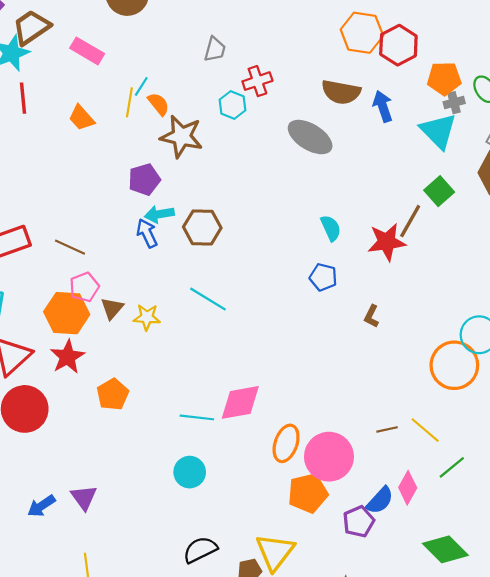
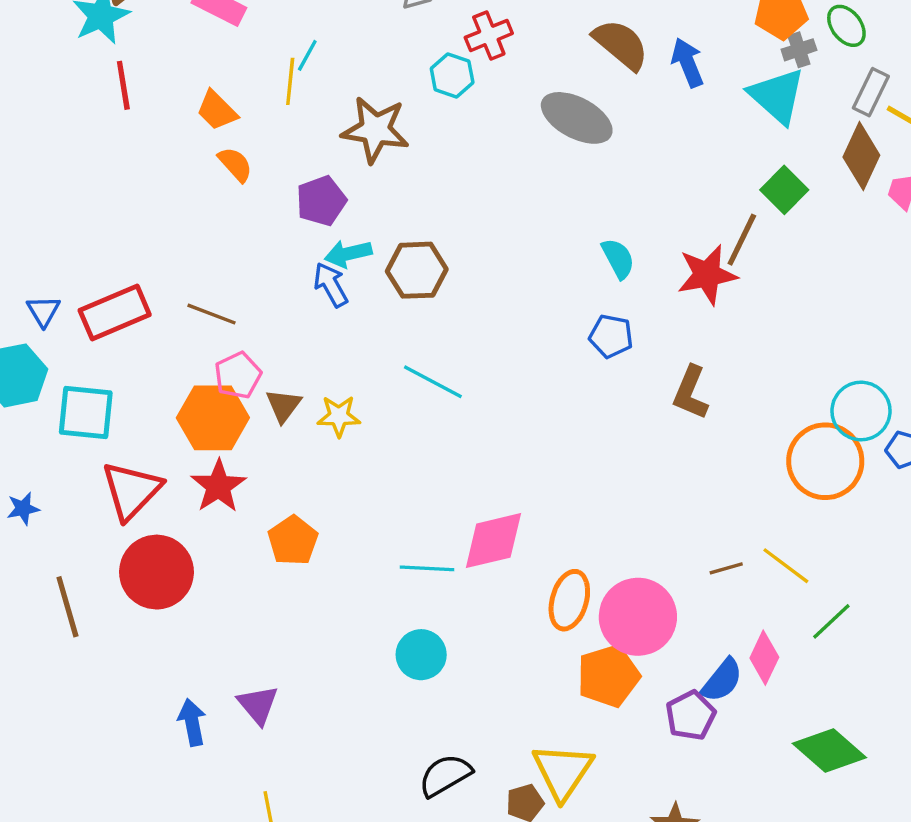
brown semicircle: (341, 92) -> (621, 44), turned -147
orange semicircle: (159, 104) -> (235, 164), moved
brown L-shape: (371, 316) -> (691, 393), size x1.5
blue arrow: (41, 506) -> (192, 722), turned 116

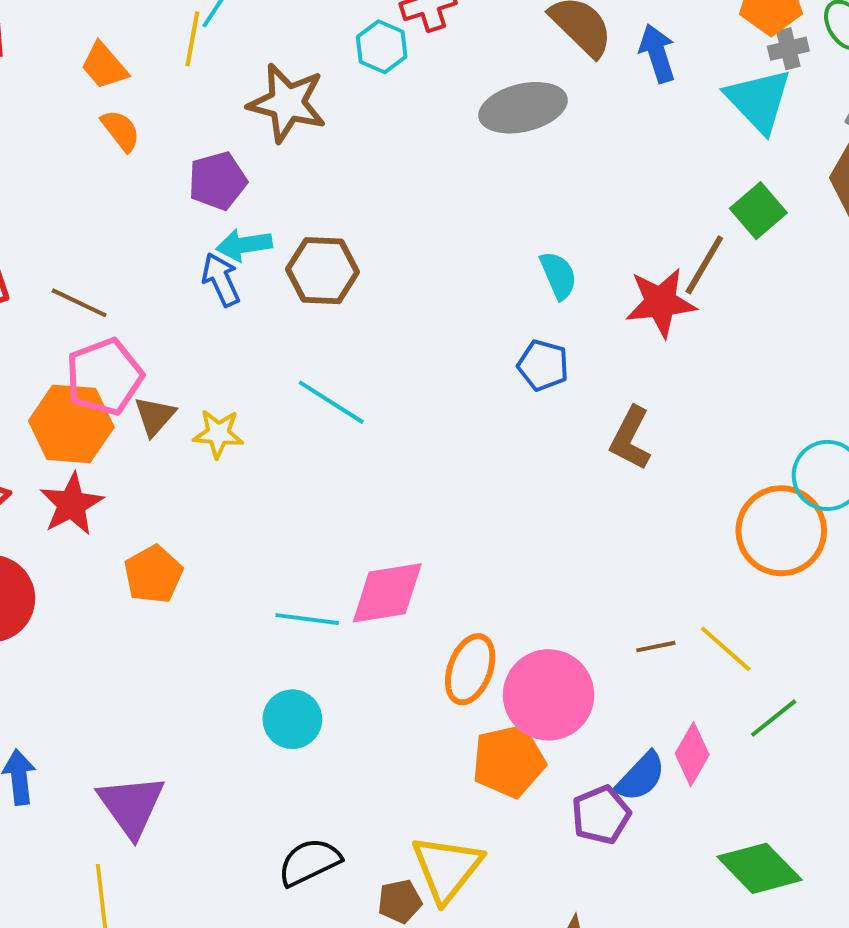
gray ellipse: (577, 118) -> (523, 108), turned -46
pink pentagon: (238, 375) -> (104, 377), size x1.4
purple triangle: (258, 705) -> (131, 806), moved, size x1.4

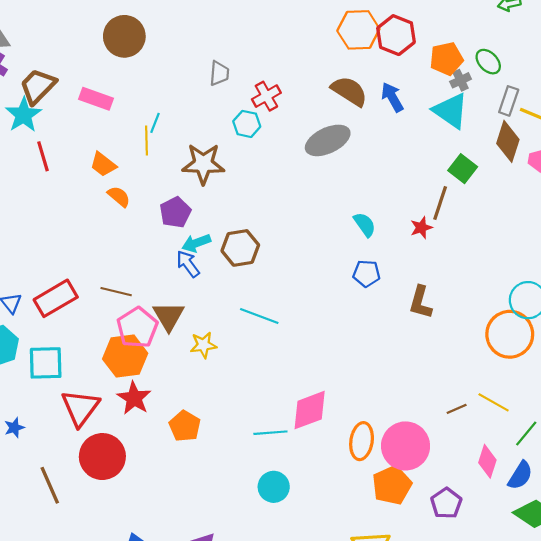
red star: (661, 302) -> (421, 228), size x0.6
brown triangle: (155, 416) -> (169, 316), moved, size x1.4
blue semicircle: (641, 777) -> (520, 475), moved

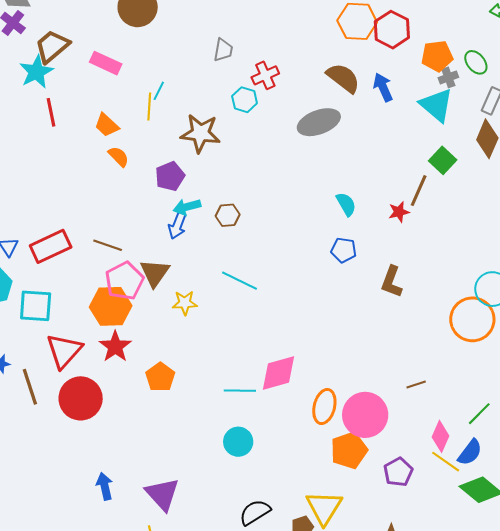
brown hexagon: (240, 248) -> (228, 215), size x0.7
blue arrow: (188, 264) -> (177, 226), turned -128
yellow line: (494, 402) -> (446, 462), moved
brown line: (50, 485) -> (30, 387), moved

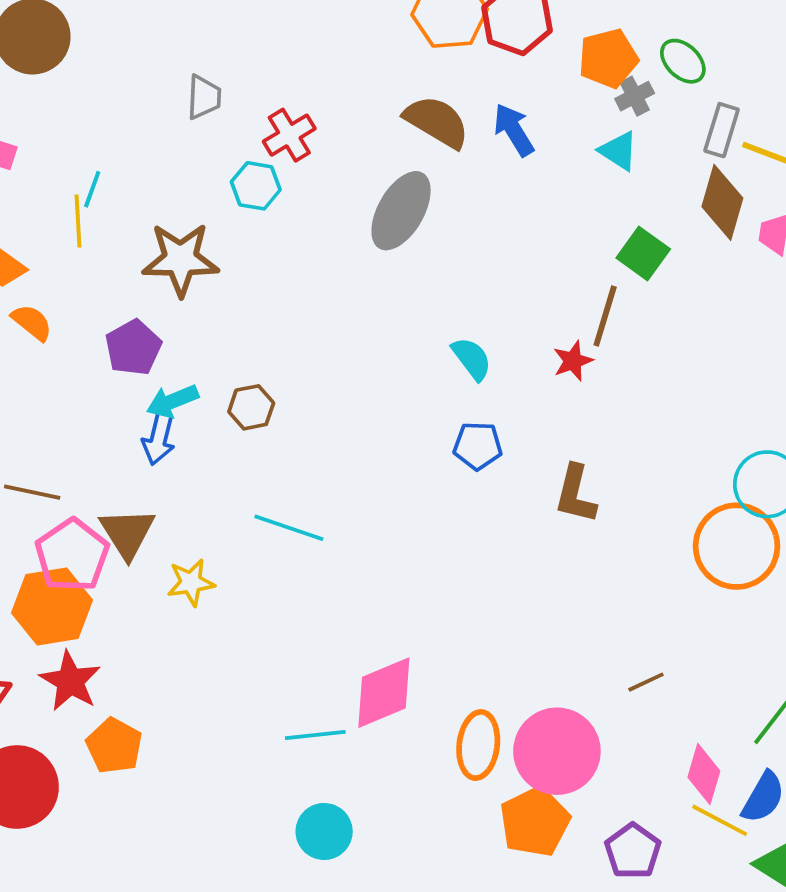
cyan triangle: (436, 105) -> (619, 151), size x0.6
gray ellipse: (319, 122) -> (401, 211), turned -33
orange pentagon: (160, 377) -> (114, 746), moved

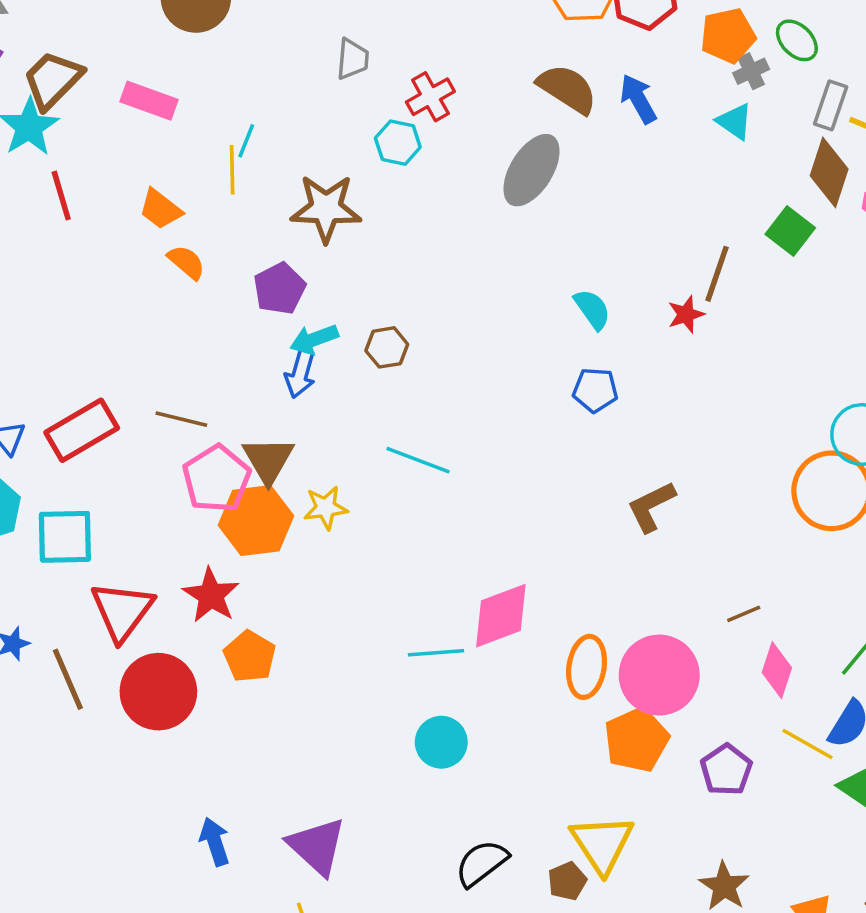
green square: (643, 253) -> (790, 231), moved
brown L-shape: (575, 494) -> (651, 507), moved, turned 48
orange hexagon: (52, 607) -> (256, 521), moved
pink diamond: (704, 774) -> (777, 670), moved

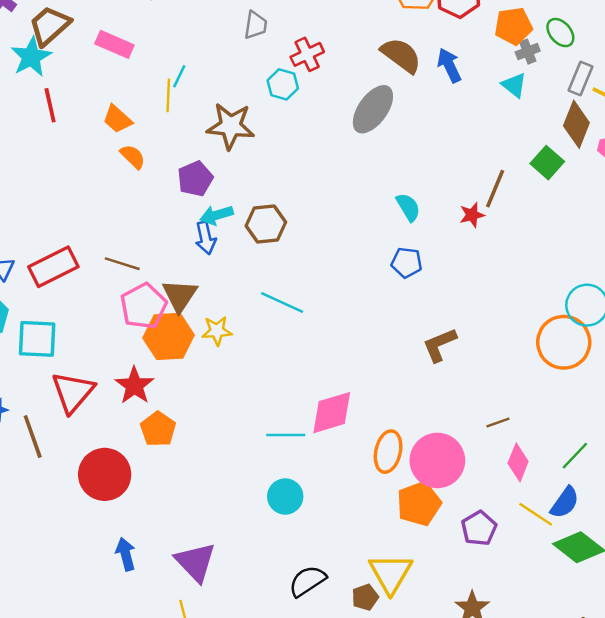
brown hexagon: (387, 347) -> (266, 224), size x1.4
blue arrow: (300, 374) -> (206, 238), turned -32
red circle: (158, 692) -> (105, 474), moved

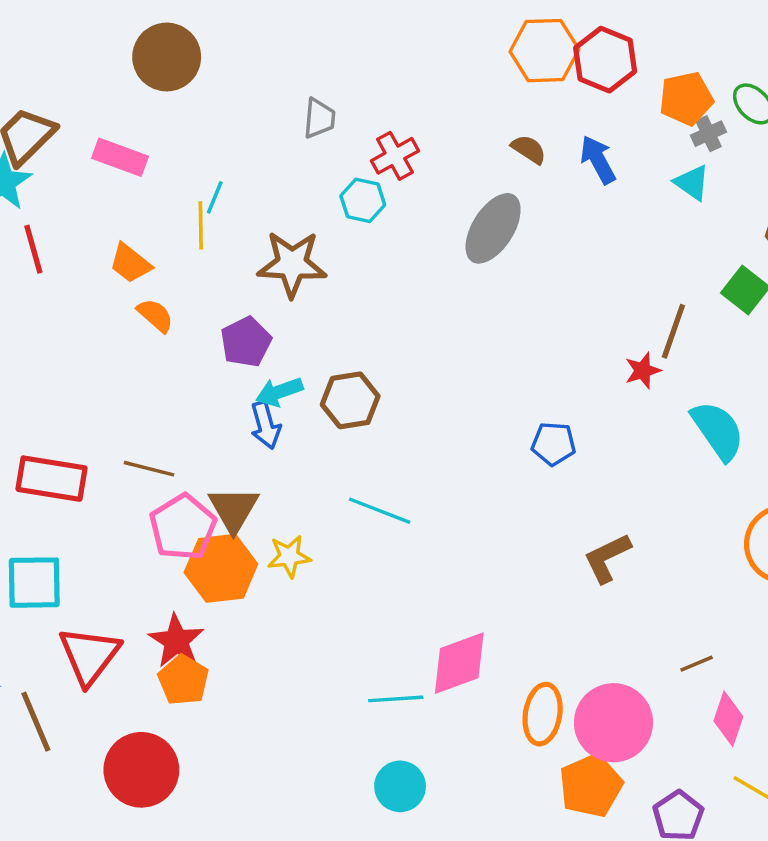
brown semicircle: (401, 55) -> (529, 149), size x0.6
cyan semicircle: (408, 207) -> (718, 431), moved, size x1.5
red rectangle: (53, 267) -> (52, 479), turned 39
orange pentagon: (158, 429) -> (183, 680), moved

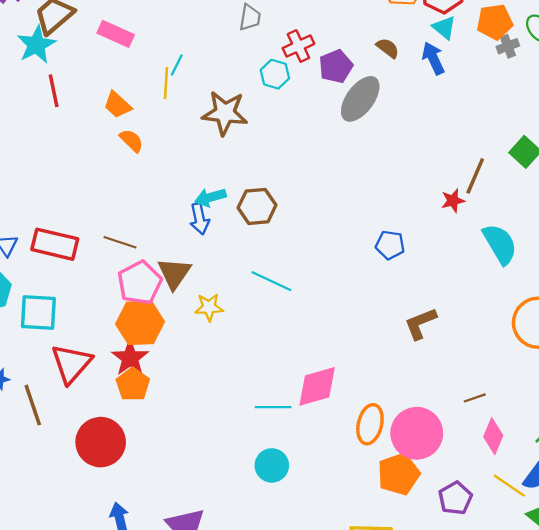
cyan triangle: (692, 183) -> (444, 28), moved
purple pentagon: (246, 342) -> (336, 66), moved
orange hexagon: (221, 568) -> (140, 323), moved

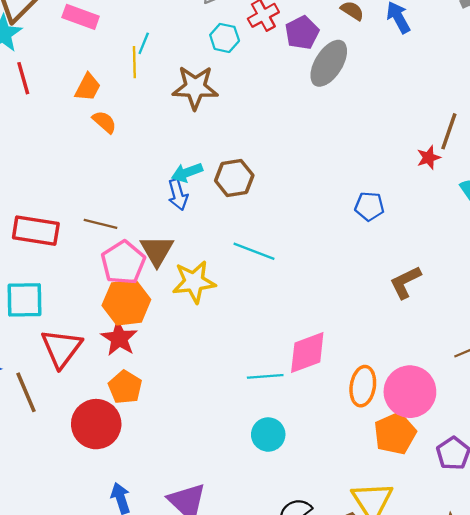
cyan hexagon: (275, 74) -> (225, 38), moved
orange trapezoid: (117, 105) -> (88, 87), turned -100
yellow star: (209, 307) -> (194, 282), size x1.5
orange pentagon: (133, 384) -> (125, 387), moved

